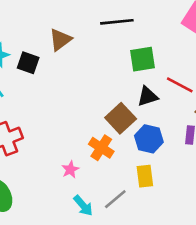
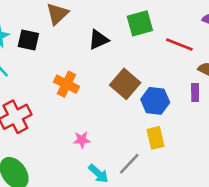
black triangle: (148, 96) -> (98, 40), moved
orange cross: (101, 148) -> (67, 84), moved
pink star: (70, 170) -> (82, 140), turned 30

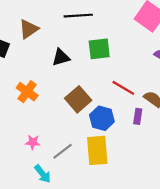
red line: (179, 44) -> (123, 88), moved
yellow rectangle: (156, 138) -> (97, 150), size x1.5
gray line: (129, 164) -> (63, 151), moved

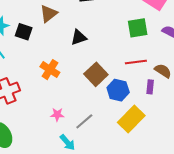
green square: (99, 49) -> (138, 28), moved
red line: (123, 88) -> (136, 62), turned -35
yellow rectangle: (97, 150) -> (131, 119), moved, turned 52

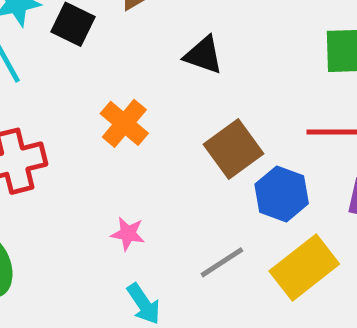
black triangle: (79, 37) -> (204, 55), turned 30
gray line: (84, 121) -> (222, 262), moved

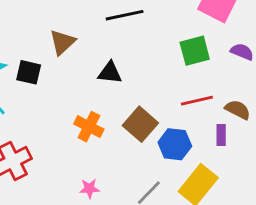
orange cross: (124, 123) -> (89, 127), moved

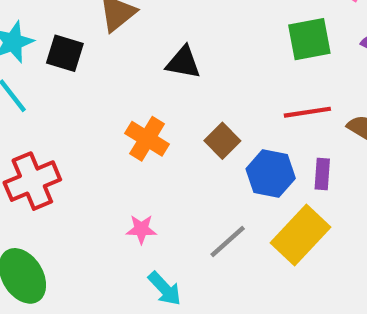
brown square: (140, 124) -> (222, 141), size x0.7
purple rectangle: (221, 135) -> (322, 174), moved

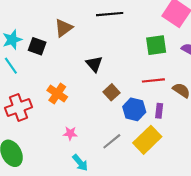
black triangle: (183, 62) -> (94, 64), moved, turned 36
orange cross: (147, 139) -> (57, 94), moved

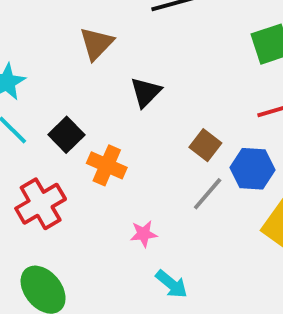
black square: (37, 46) -> (66, 135), moved, turned 36
black triangle: (94, 64) -> (146, 92), moved, turned 36
gray line: (112, 141) -> (208, 194), moved

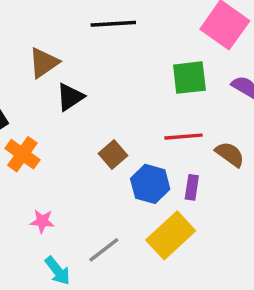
brown triangle: (96, 44) -> (44, 63), moved
gray line: (208, 194) -> (104, 250), moved

